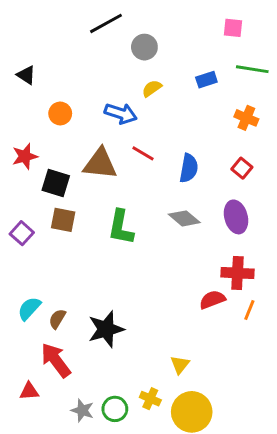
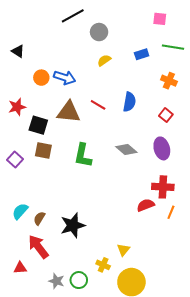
blue arrow: (121, 114) -> (65, 78), moved
blue semicircle: (189, 168) -> (129, 102), moved
yellow cross: (150, 399) -> (103, 265), moved

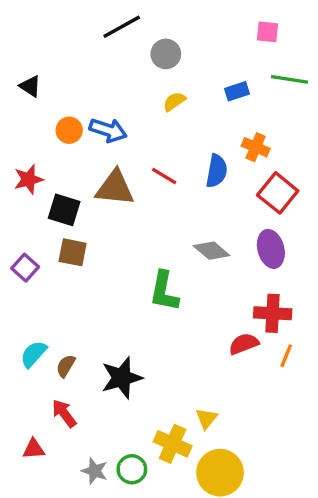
orange cross: (169, 81) -> (256, 147), moved
red square: (166, 115) -> (278, 193), size x1.6
green L-shape: (83, 156) -> (164, 291), moved
red arrow: (38, 247) -> (64, 413), size x0.7
yellow cross: (103, 265) -> (173, 444), size x1.5

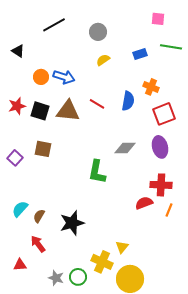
black line: (122, 27) -> (54, 25), moved
red square: (278, 193) -> (164, 114), turned 30
black square: (64, 210) -> (40, 111), moved
gray diamond: (212, 251) -> (125, 148), turned -40

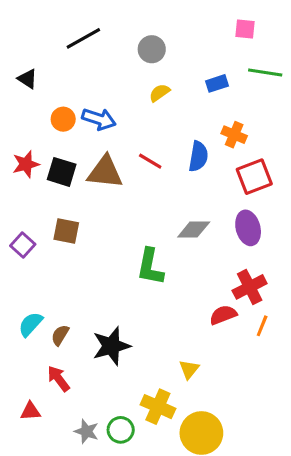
red cross: (161, 185) -> (250, 287), turned -30
yellow triangle: (122, 247) -> (189, 369), moved

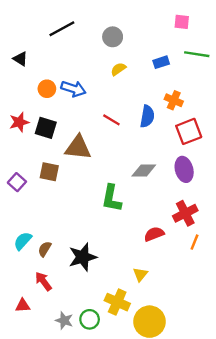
brown triangle: (105, 172) -> (78, 148), moved
red semicircle: (223, 315) -> (154, 234), moved

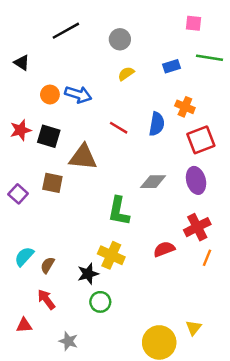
black star: (83, 257) -> (88, 274), size x0.7
yellow triangle: (140, 274) -> (194, 328), moved
yellow cross: (117, 302) -> (111, 255), moved
green circle: (90, 319) -> (100, 302), moved

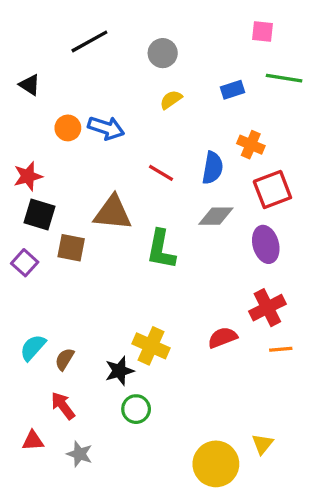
black square: (49, 136) -> (40, 214), moved
gray diamond: (153, 182) -> (216, 216), moved
green L-shape: (119, 211) -> (161, 249), moved
orange line: (207, 258) -> (281, 349), turned 63
gray star: (68, 341) -> (79, 454), moved

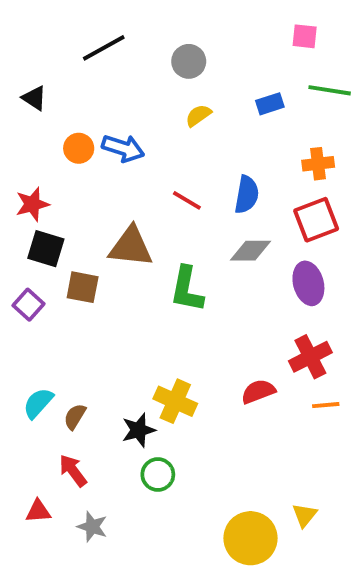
orange cross: (251, 145) -> (318, 164), moved, turned -30

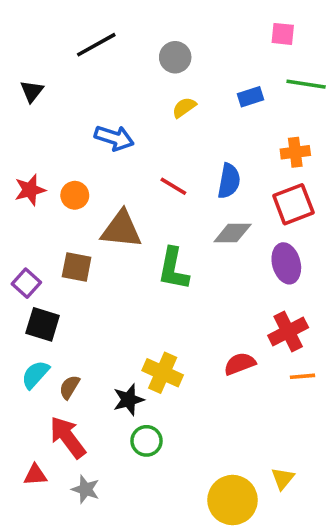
black triangle: (34, 98) -> (32, 91), turned 35
orange circle: (79, 148) -> (75, 195), moved
black square: (46, 249) -> (43, 324), moved
red arrow: (73, 471) -> (68, 437), size x1.4

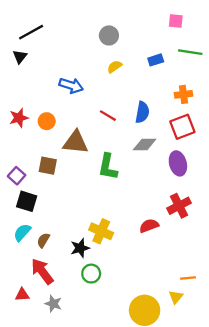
black line: (96, 45) -> (31, 32), moved
orange line: (302, 376) -> (188, 278), moved

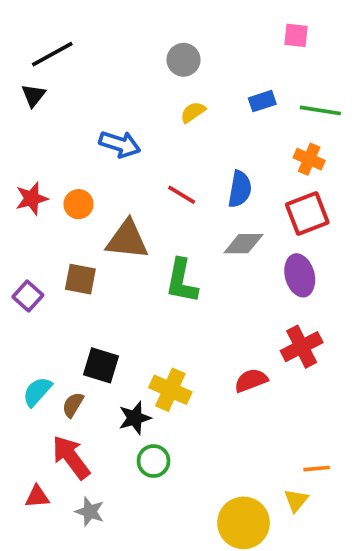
green line: (190, 52) -> (320, 110), moved
orange cross: (183, 94) -> (309, 159), turned 30
black square: (27, 201) -> (101, 365), moved

